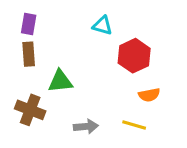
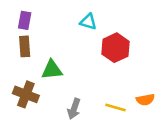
orange semicircle: (149, 95) -> (145, 100), moved
gray arrow: (86, 127) -> (74, 109), turned 114

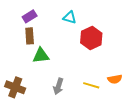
purple rectangle: (25, 20) -> (30, 16), moved, turned 48
brown rectangle: (25, 46) -> (30, 36), moved
brown cross: (26, 94) -> (15, 87), moved

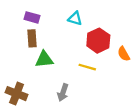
purple rectangle: (30, 16) -> (32, 17), turned 48
orange semicircle: (115, 79) -> (124, 54), moved, turned 72
yellow line: (91, 85) -> (87, 67), moved

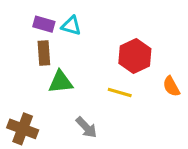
cyan triangle: (75, 18) -> (71, 26), moved
orange semicircle: (124, 54) -> (171, 86), moved
gray arrow: (63, 92) -> (86, 127), turned -63

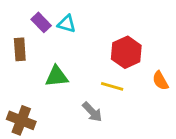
purple rectangle: (44, 24) -> (41, 22), turned 30
brown rectangle: (44, 53) -> (20, 49), moved
gray arrow: (86, 127) -> (92, 112), moved

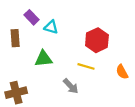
cyan triangle: (67, 24) -> (51, 27), moved
orange semicircle: (160, 81) -> (122, 72), moved
brown cross: (21, 120) -> (16, 93), turned -35

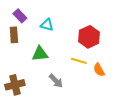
purple rectangle: (31, 17) -> (20, 16), moved
orange semicircle: (122, 72) -> (99, 70), moved
gray arrow: (71, 86) -> (56, 81), moved

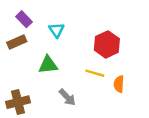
cyan triangle: (47, 25) -> (56, 30), turned 40
brown rectangle: (14, 35) -> (17, 42), turned 70
orange semicircle: (99, 70) -> (119, 84), turned 32

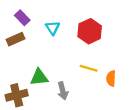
red hexagon: (107, 44) -> (90, 31), moved
green triangle: (48, 65) -> (39, 77), moved
gray arrow: (67, 97) -> (63, 91), turned 30

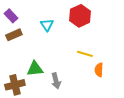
purple rectangle: (22, 18) -> (11, 16), moved
red hexagon: (90, 31) -> (80, 16), moved
yellow line: (89, 68) -> (85, 54), moved

